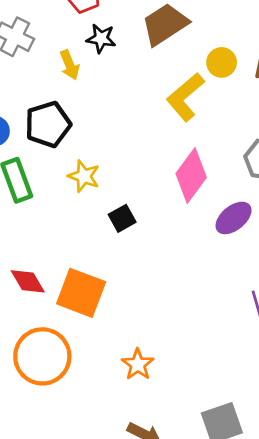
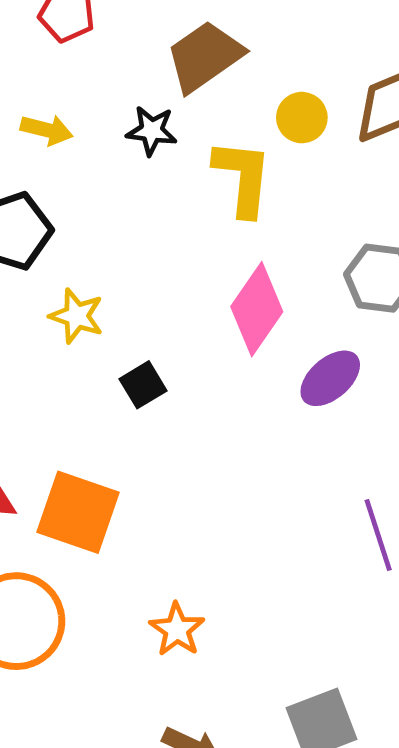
black star: (101, 38) -> (152, 131), moved
yellow arrow: (70, 65) -> (47, 130), turned -52
yellow L-shape: (185, 97) -> (243, 178), turned 138

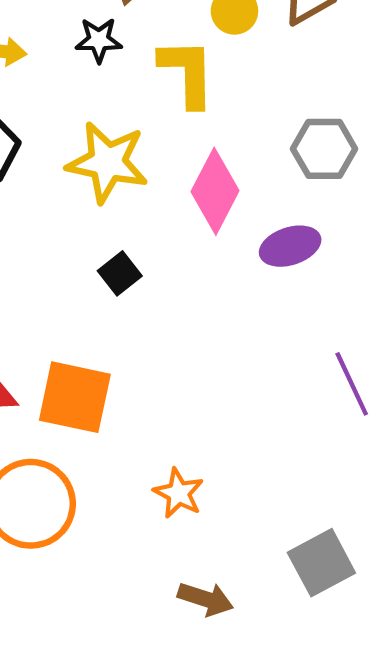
yellow star: (77, 316) -> (107, 162), moved, size x1.6
purple ellipse: (330, 378) -> (290, 246), turned 30

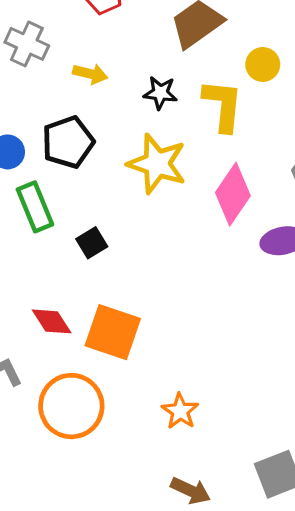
black star: (99, 40) -> (160, 93), moved
black square: (120, 273) -> (92, 243), moved

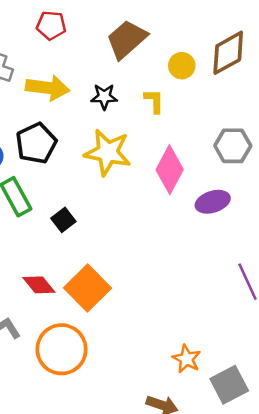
yellow arrow: (90, 74) -> (48, 88), size x1.6
yellow L-shape: (223, 105) -> (154, 101), size x0.6
orange square: (113, 332) -> (88, 288), turned 33
orange star: (180, 411) -> (187, 359), moved

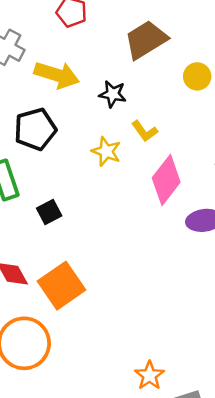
yellow L-shape: (154, 101) -> (145, 131), moved, turned 135
yellow star: (108, 152) -> (106, 151), size x0.6

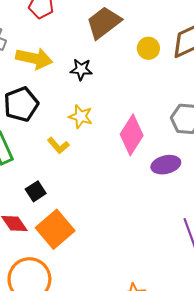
yellow L-shape: (145, 131) -> (58, 146), moved
black square: (49, 212) -> (36, 191), moved

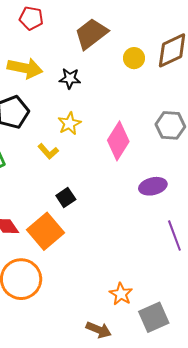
yellow star: (81, 117) -> (69, 124), turned 30
purple ellipse: (166, 165) -> (153, 186), moved
black square: (36, 191) -> (66, 197), moved

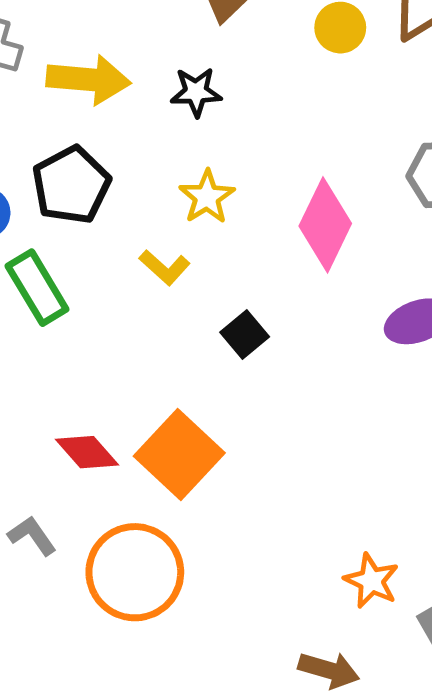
black square: (66, 197) -> (245, 335), moved

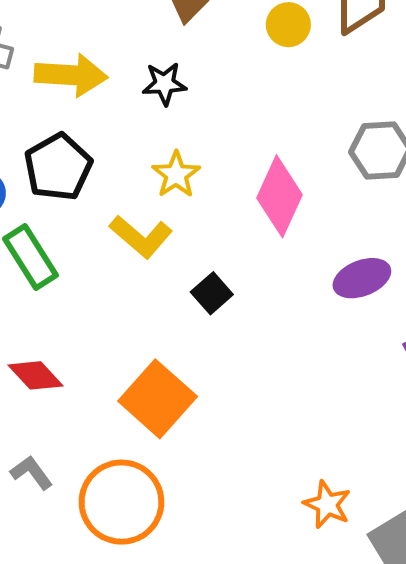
yellow L-shape: (165, 267) -> (141, 237), size x1.4
red diamond: (87, 452) -> (35, 375), moved

